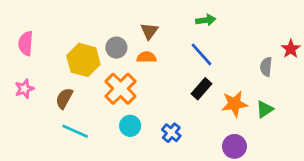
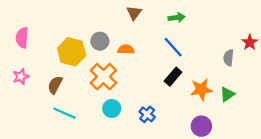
brown triangle: (149, 31) -> (134, 13), moved

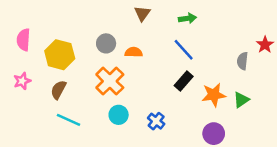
yellow hexagon: (72, 52) -> (60, 55), moved

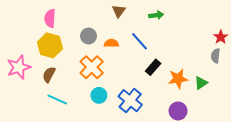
pink semicircle: (23, 40) -> (50, 18), moved
blue line: (184, 50) -> (140, 41), moved
gray semicircle: (242, 61) -> (216, 56), moved
pink star: (22, 81) -> (19, 67), size x1.6
blue cross: (156, 121) -> (130, 101), size x1.6

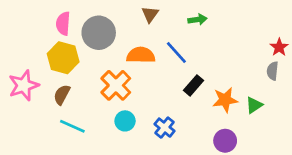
gray circle: (88, 36) -> (99, 33), moved, size x1.6
orange semicircle: (111, 43) -> (141, 55), size x1.5
blue cross: (130, 101) -> (165, 128), size x0.7

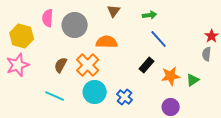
blue line: (176, 52) -> (159, 39), moved
yellow hexagon: (63, 58) -> (22, 36), moved
brown semicircle: (62, 95) -> (61, 65), moved
cyan circle: (125, 121) -> (95, 92), size x1.5

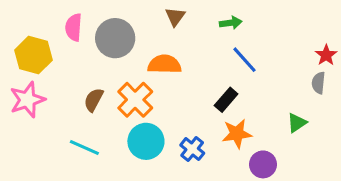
orange star: (171, 76) -> (237, 134), moved

